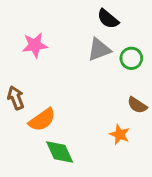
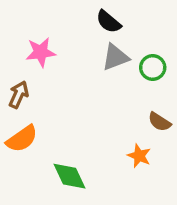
black semicircle: (108, 19) -> (109, 22), moved
brown arrow: (16, 98) -> (19, 95), moved, turned 45
orange semicircle: (42, 120) -> (22, 139), moved

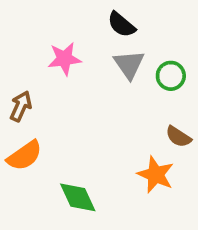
pink star: (41, 52) -> (64, 59), moved
gray triangle: (115, 57) -> (129, 64), turned -44
orange star: (139, 156) -> (156, 175), size x1.4

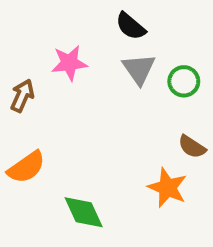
brown arrow: (21, 106) -> (22, 96), moved

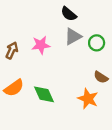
pink star: (69, 63) -> (41, 45), moved
gray triangle: (139, 69) -> (73, 36), turned 36
green diamond: (84, 212) -> (44, 94), moved

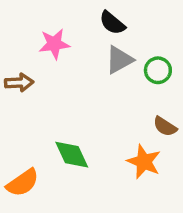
pink star: (41, 45) -> (54, 44), moved
brown arrow: (12, 50) -> (19, 83), turned 63
orange semicircle: (14, 88) -> (23, 183), moved

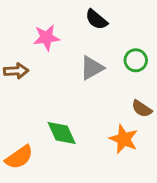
gray triangle: (119, 60) -> (92, 68), moved

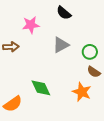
green circle: (136, 60) -> (90, 52), moved

